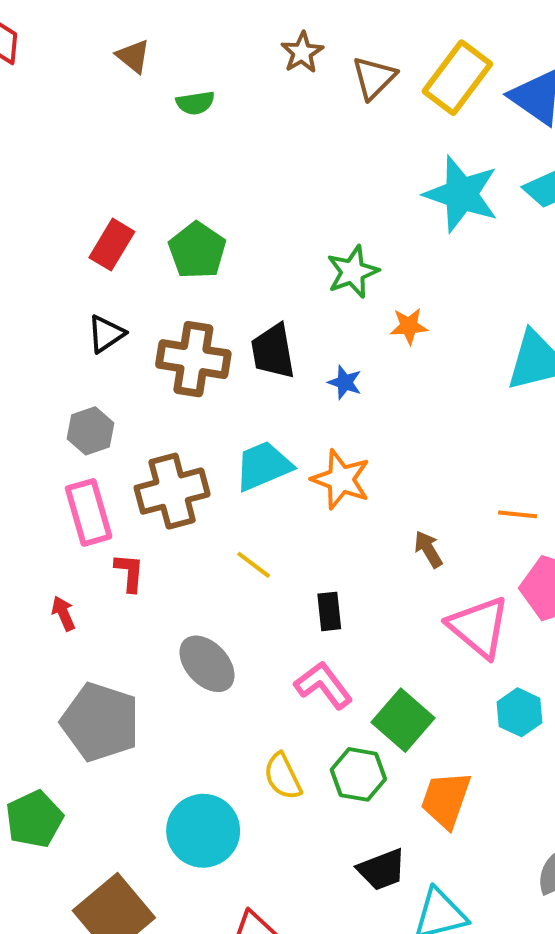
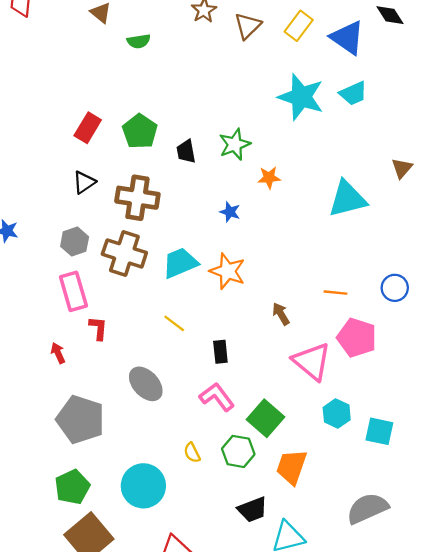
yellow rectangle: (457, 78) -> (299, 26), size x0.7
black trapezoid: (273, 351) -> (186, 151), moved, size x0.7
brown cross: (172, 491) -> (124, 253), moved, turned 33
yellow semicircle: (283, 776) -> (192, 453), size x0.7
green pentagon: (34, 819) -> (72, 487), moved

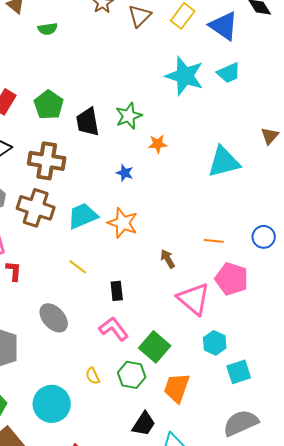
black trapezoid: (186, 151) -> (88, 122), size x1.4
cyan square: (379, 431) -> (239, 372), moved, turned -30
black trapezoid: (252, 510) -> (144, 424), turned -36

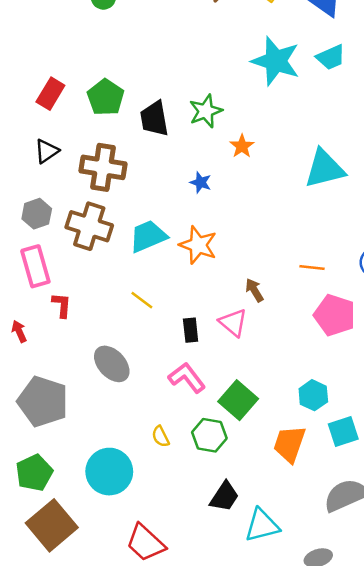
orange star: (158, 144) -> (242, 146), turned -30
pink triangle: (194, 299) -> (233, 323), moved, size x0.7
orange trapezoid: (177, 388) -> (289, 444), moved

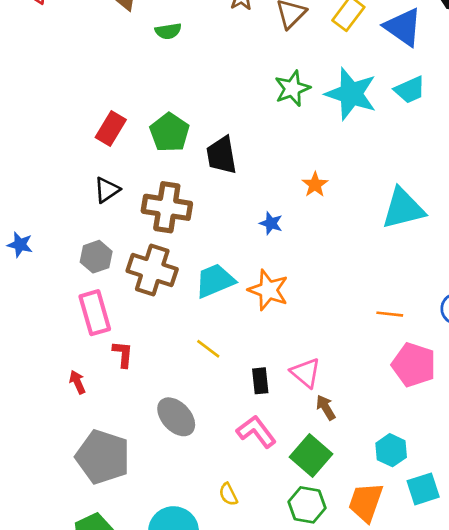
green star: (206, 111) -> (292, 88), moved
brown arrow: (254, 290) -> (326, 407), moved
green hexagon: (209, 435) -> (307, 505), moved

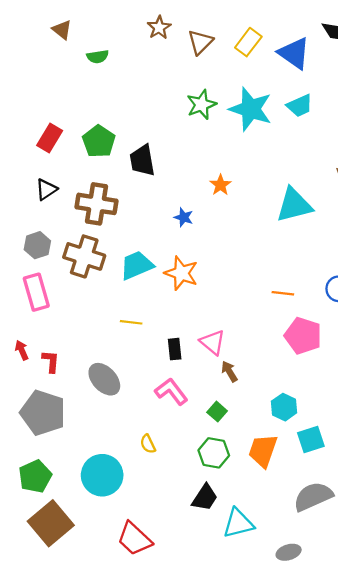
yellow line: (208, 349) -> (131, 322), turned -30
red L-shape: (123, 354) -> (51, 361), moved
green square: (311, 456) -> (217, 412), size x0.6

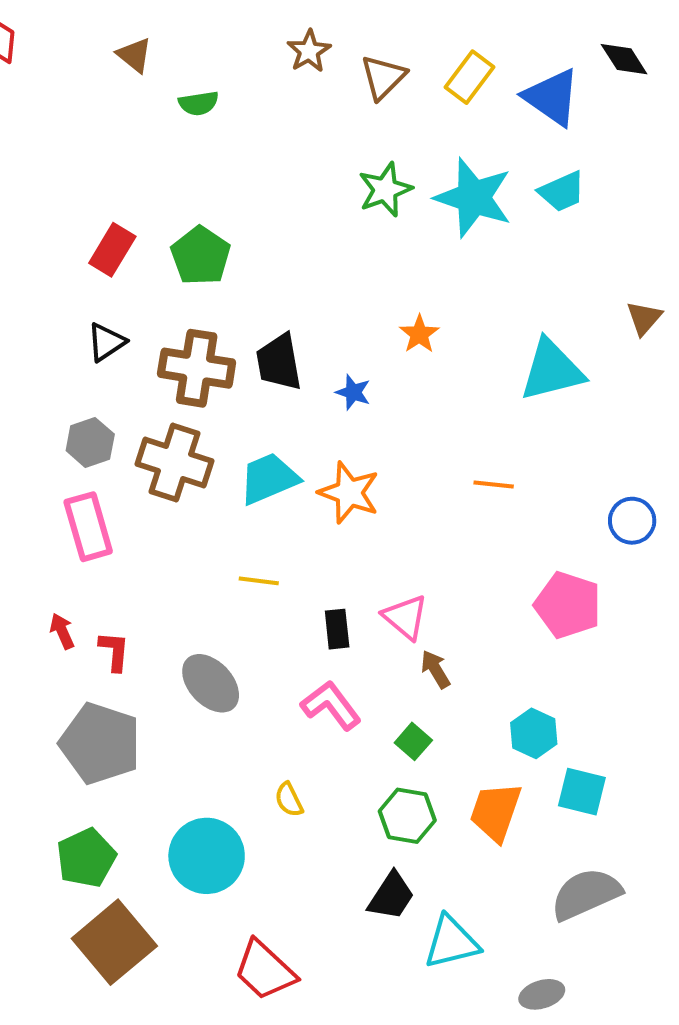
black trapezoid: (142, 160) -> (279, 362), moved
orange line: (283, 293) -> (494, 485), moved
cyan square: (311, 439) -> (582, 792), turned 32

